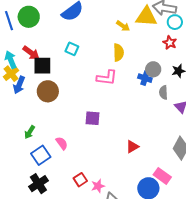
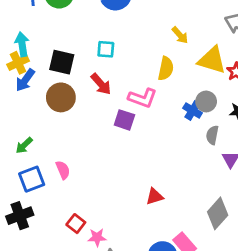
yellow triangle: (146, 17) -> (212, 60), moved
cyan square: (72, 49) -> (106, 49), turned -32
red arrow: (31, 53) -> (101, 84), moved
purple square: (93, 118) -> (124, 120), moved
red square: (80, 180) -> (76, 224), turned -32

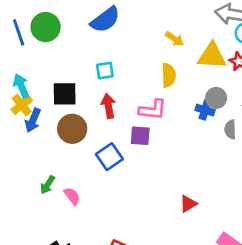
red arrow: (101, 84) -> (108, 106), turned -135
pink semicircle: (63, 170) -> (72, 196), moved
blue square: (32, 179) -> (109, 157), moved

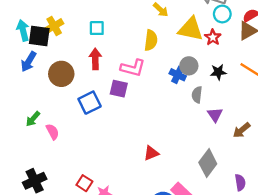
black square: (65, 94) -> (39, 36), moved
yellow cross: (22, 105) -> (54, 26), moved

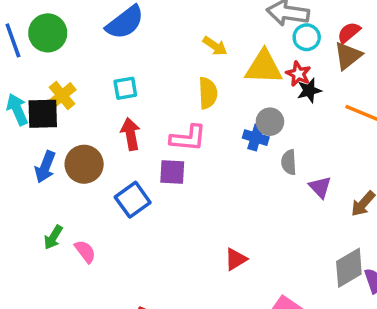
blue arrow: (29, 62) -> (45, 167), moved
black star: (218, 72) -> (309, 90), moved
gray diamond: (208, 163) -> (349, 268), moved, turned 32

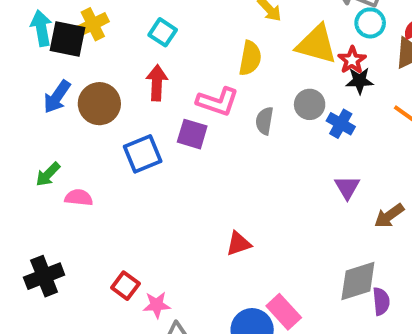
cyan square: (125, 88) -> (163, 32), turned 30
blue cross: (256, 138) -> (341, 124), moved
gray semicircle: (289, 162) -> (264, 121), moved
pink semicircle: (85, 251) -> (79, 198), turned -60

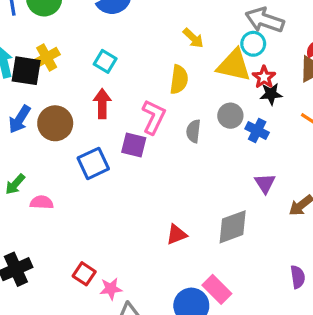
cyan circle: (370, 23) -> (253, 44), moved
pink L-shape: (218, 102) -> (154, 117), turned -80
gray diamond: (358, 281) -> (233, 227), moved

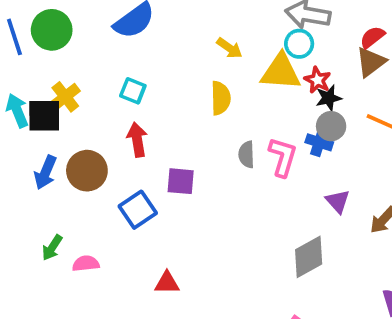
gray circle: (230, 116) -> (331, 126), moved
pink L-shape: (154, 117) -> (283, 157), moved
red triangle: (177, 234) -> (167, 283), moved, turned 30

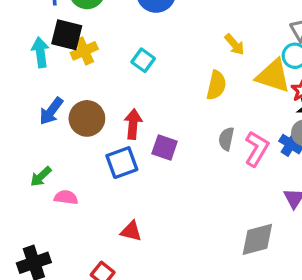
black square: (44, 116) -> (67, 35), moved
red arrow: (137, 140) -> (133, 124), moved

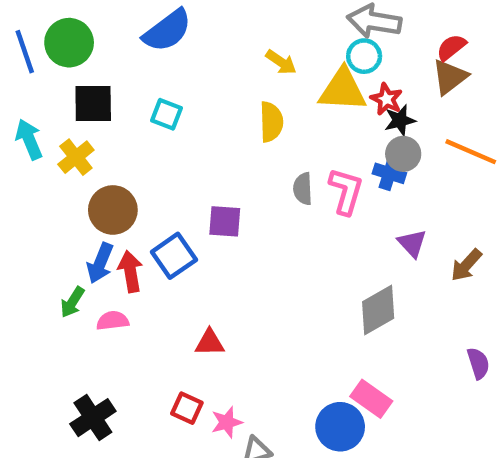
black square: (67, 35) -> (93, 103), moved
yellow cross: (84, 51) -> (76, 157), moved
blue arrow: (51, 111) -> (100, 263), moved
red arrow: (133, 124) -> (130, 271), moved

